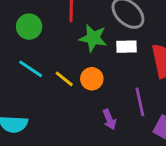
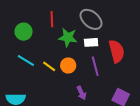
purple line: (140, 102) -> (95, 66), moved

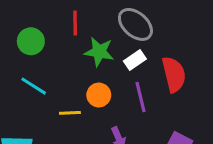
white rectangle: (91, 42) -> (135, 60), turned -32
yellow line: (49, 66) -> (70, 113), moved, turned -40

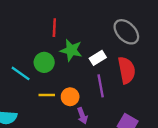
gray ellipse: (135, 24) -> (126, 32), moved
green circle: (31, 41) -> (44, 62), moved
orange circle: (99, 95) -> (70, 97), moved

